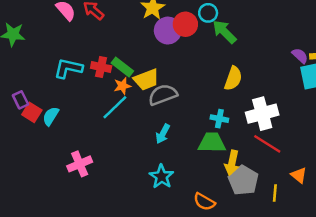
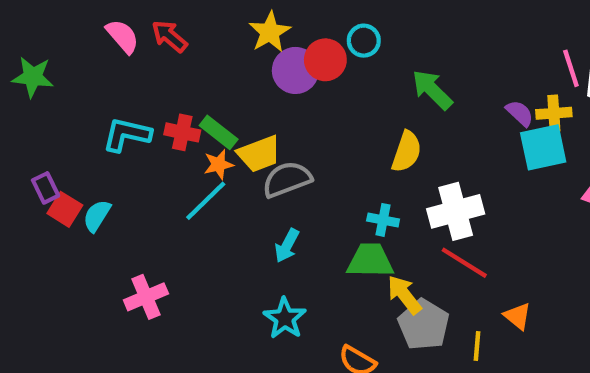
green arrow: (224, 32) -> (432, 90), moved
yellow arrow: (232, 163) -> (404, 295), turned 130

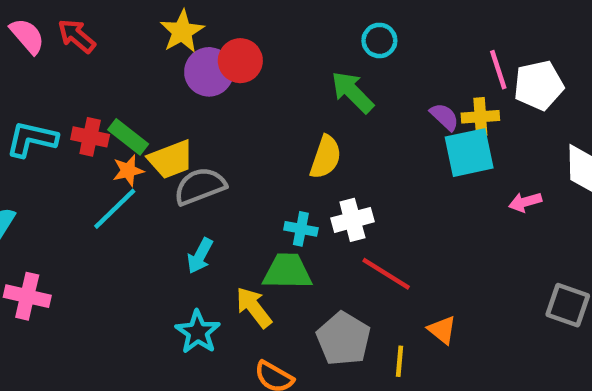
cyan circle: (364, 41) -> (379, 40), moved
white cross: (456, 211) -> (352, 220), moved, size x0.7
yellow arrow: (404, 295) -> (254, 307), moved
pink cross: (146, 297) -> (27, 296), moved, turned 36

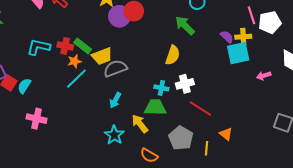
orange star: (128, 171) -> (74, 61), moved

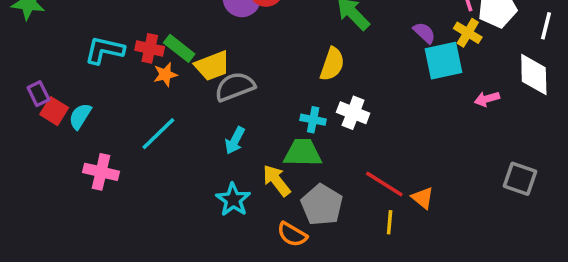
yellow cross: (243, 37) -> (468, 33), moved, turned 35
cyan line: (76, 79) -> (158, 134), moved
white cross: (185, 84) -> (353, 113), turned 36
red line: (200, 108) -> (384, 184), moved
gray pentagon: (181, 138) -> (322, 205), moved

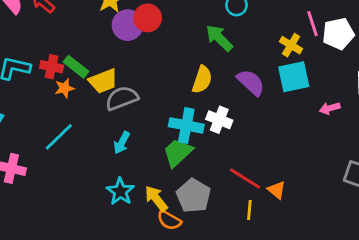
purple semicircle: (424, 33) -> (251, 82), moved, size x1.5
yellow cross: (468, 33) -> (291, 45), moved
cyan cross: (313, 120) -> (186, 125), size x1.6
green trapezoid: (303, 153) -> (178, 153), turned -44
yellow arrow: (277, 181) -> (156, 199), moved

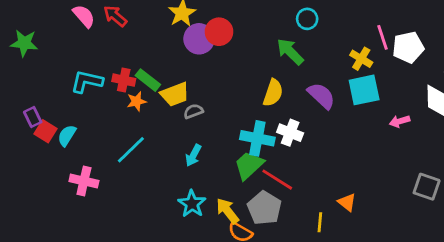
gray semicircle: (122, 98) -> (193, 111), size x0.6
red line: (245, 178) -> (277, 180), moved

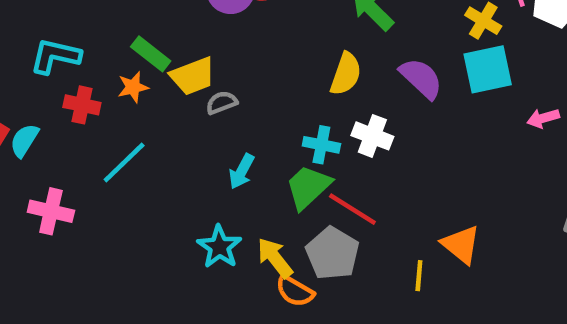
red cross: (124, 80) -> (82, 105), moved
cyan cross: (257, 138) -> (321, 145), size x0.7
cyan arrow: (193, 155) -> (242, 171), moved
orange triangle: (347, 202) -> (461, 245), size x1.4

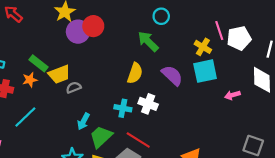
green trapezoid: (308, 187) -> (101, 137), moved

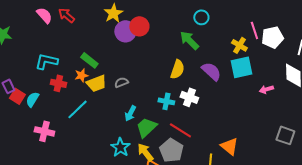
yellow trapezoid: (59, 74) -> (96, 83), moved

